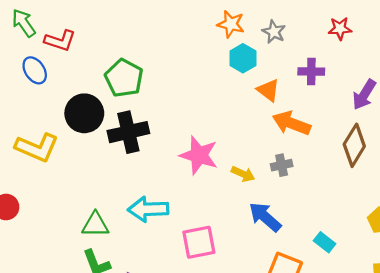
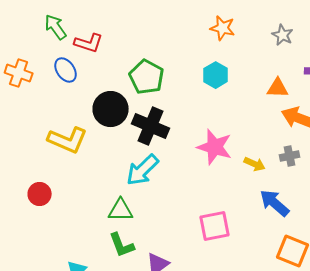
orange star: (231, 24) -> (223, 28), moved
cyan hexagon: (243, 58) -> (216, 75), moved
orange triangle: (268, 90) -> (278, 88), turned -35
black cross: (128, 132) -> (151, 126), turned 36
cyan arrow: (148, 209) -> (143, 170), moved, turned -42

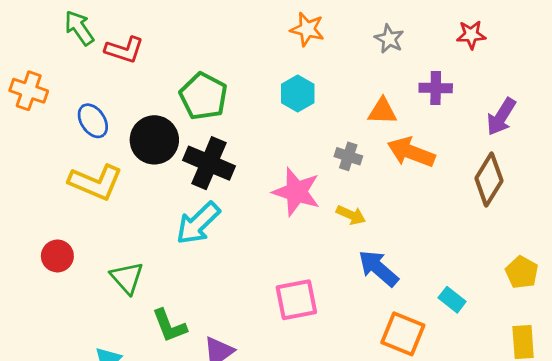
blue ellipse: (66, 70) -> (93, 121), moved
gray cross: (290, 156) -> (348, 156), moved, turned 30
green triangle: (121, 210) -> (127, 278), moved, turned 48

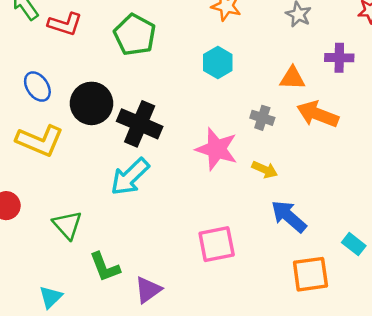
green pentagon: (203, 96) -> (135, 35), moved
orange square: (403, 334) -> (310, 274), turned -30

